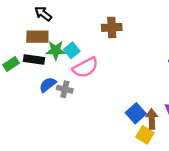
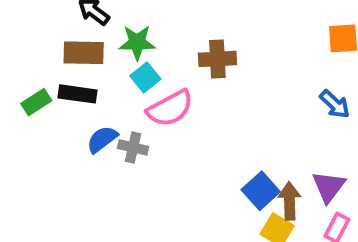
brown cross: (112, 27) -> (217, 59), moved
green star: (56, 50) -> (137, 42), moved

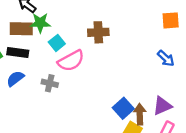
green star: (137, 42) -> (40, 23), moved
blue semicircle: (102, 139) -> (15, 79), moved
purple triangle: (329, 187) -> (162, 106), turned 30

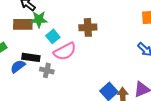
black rectangle: (18, 52) -> (31, 57), moved

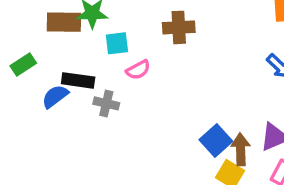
cyan square: (53, 36) -> (117, 43), turned 32
pink semicircle: (65, 51) -> (138, 70), size x0.6

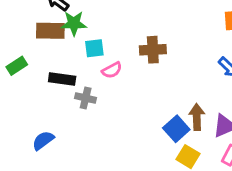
brown cross: (179, 27) -> (153, 50), moved
blue semicircle: (55, 96) -> (43, 140), moved
brown arrow: (241, 149) -> (197, 117), moved

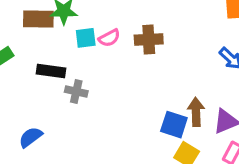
pink semicircle: (112, 70) -> (109, 38), moved
blue square: (176, 129) -> (174, 125), turned -30

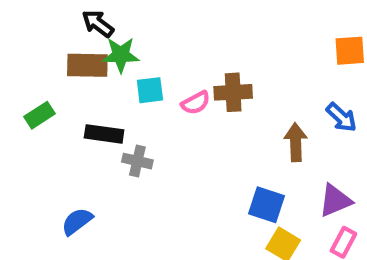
pink semicircle: (109, 38) -> (196, 103), moved
brown arrow: (196, 112) -> (296, 142), moved

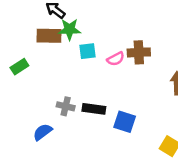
black rectangle: (104, 134) -> (94, 109), moved
gray cross: (137, 161) -> (66, 106), moved
blue square: (266, 205) -> (125, 122), moved

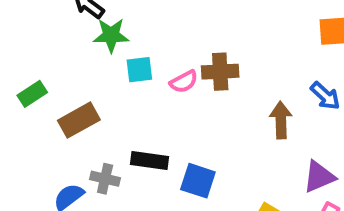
brown rectangle: (49, 36) -> (79, 120), moved, turned -30
gray cross: (66, 106) -> (105, 179), moved

